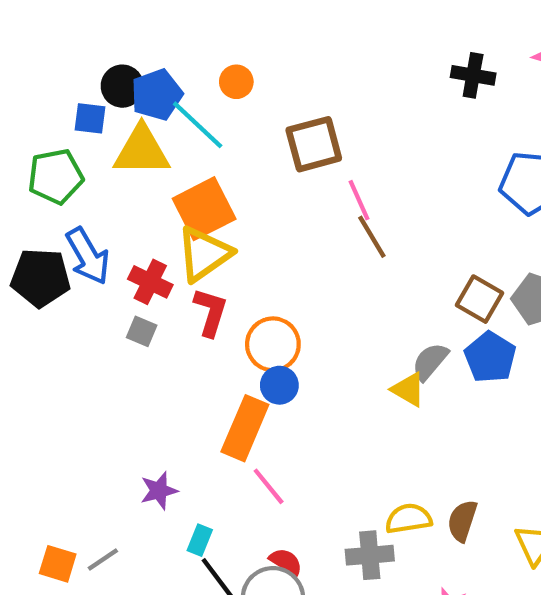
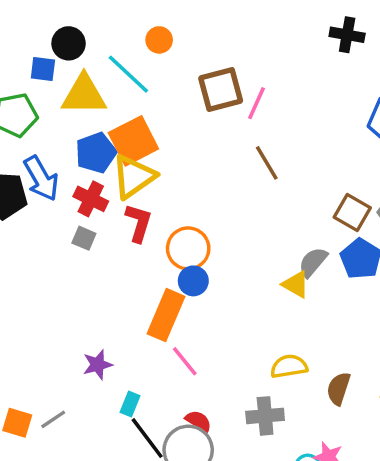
blue pentagon: (157, 95) -> (96, 153), moved
pink line: (359, 200) -> (257, 103), moved, turned 48
yellow semicircle: (408, 519) -> (289, 366), moved

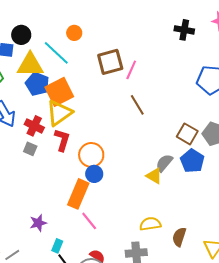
blue pentagon: (96, 153) -> (37, 84), moved, turned -30

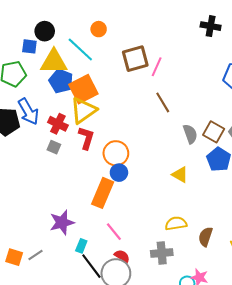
gray semicircle: (164, 163) -> (190, 134), moved, turned 120
pink line: (89, 221) -> (114, 232), moved
purple star: (38, 223) -> (62, 222), size x1.4

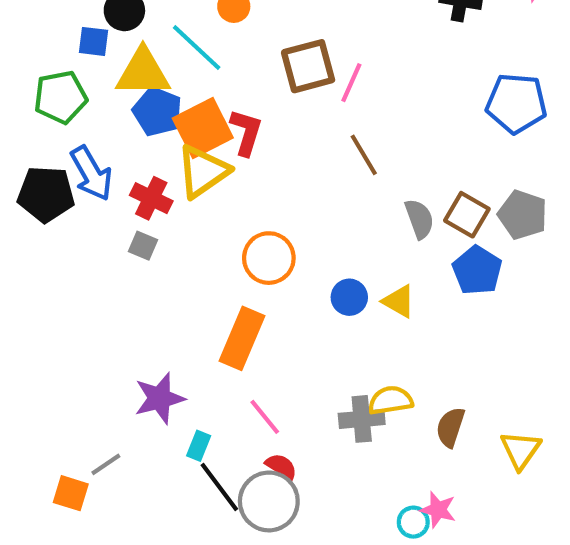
red L-shape: (86, 138) -> (246, 132), moved
blue circle: (119, 173) -> (349, 297), moved
gray cross: (162, 253) -> (362, 419), moved
orange square: (14, 257) -> (71, 493), moved

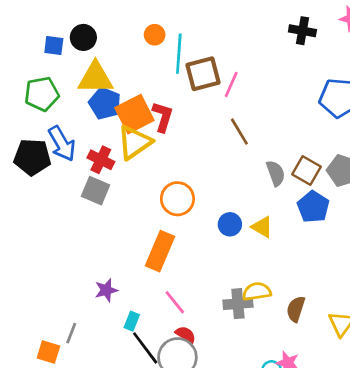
blue square: (93, 41) -> (54, 45), moved
cyan line: (197, 48) -> (179, 54), moved, turned 51
gray square: (143, 246) -> (95, 191), size x1.5
purple star: (159, 398) -> (106, 290), size x0.7
gray line: (106, 464) -> (71, 333), turned -35

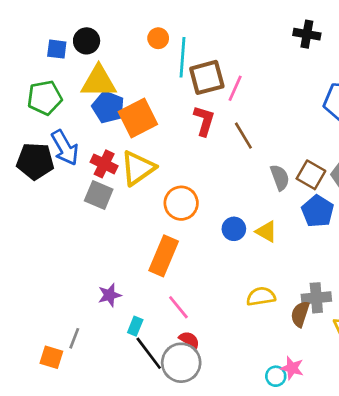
red L-shape: (163, 117) -> (204, 121), moved
yellow triangle: (134, 142) -> (138, 168), moved
gray cross: (238, 304) -> (316, 298), moved

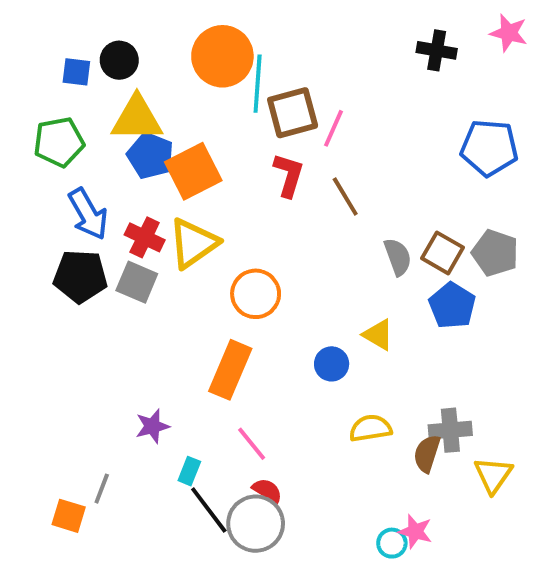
orange circle: (158, 38) -> (222, 56), size x2.0
black pentagon: (35, 161) -> (80, 276), moved
blue circle: (234, 229) -> (332, 364), moved

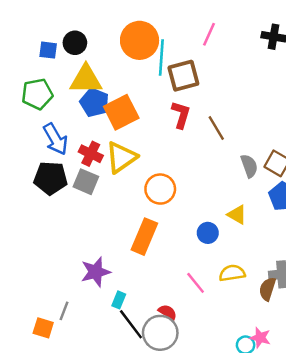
pink line: (333, 128) -> (209, 34), moved
purple star: (152, 426) -> (96, 272), size x1.4
pink line: (252, 444) -> (196, 283), moved

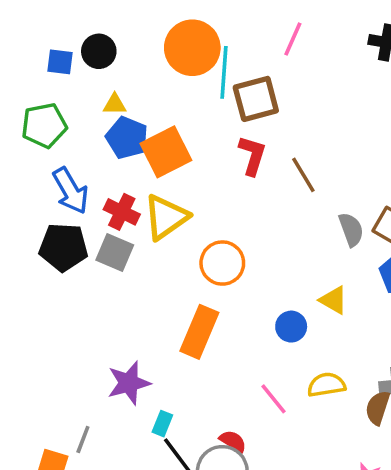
yellow triangle: (86, 79) -> (115, 104), size x0.5

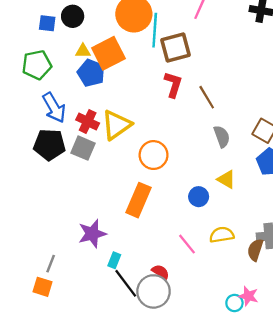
orange square: (166, 152) -> (108, 53), moved
gray semicircle: (351, 229) -> (222, 137), moved
gray line: (83, 439) -> (51, 264), moved

